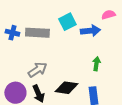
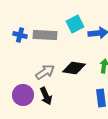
black diamond: (66, 88) -> (74, 68), moved

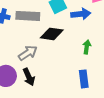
black diamond: (74, 68) -> (52, 34), moved

